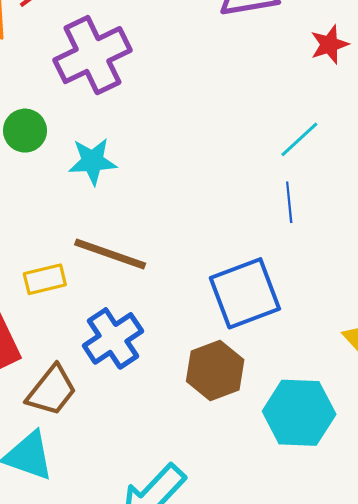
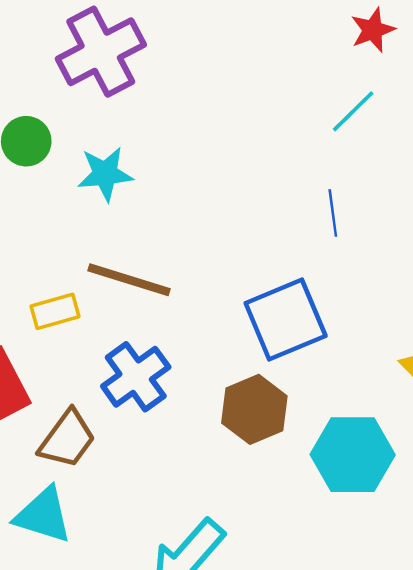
cyan line: (299, 139) -> (353, 111), moved

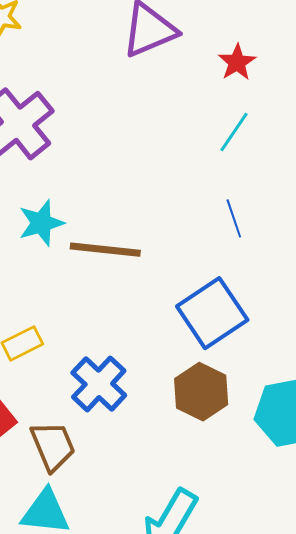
brown line: (129, 280) -> (105, 250), moved
brown trapezoid: (67, 439) -> (53, 446), turned -48

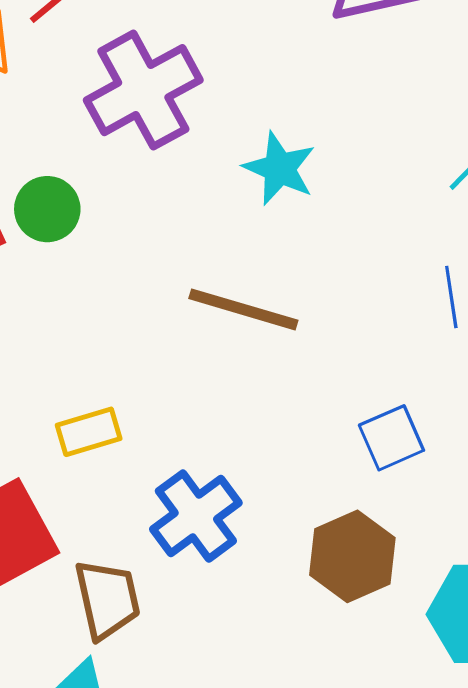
cyan star: (41, 223) -> (279, 168), moved, turned 30
blue square: (212, 313) -> (391, 438), size x0.6

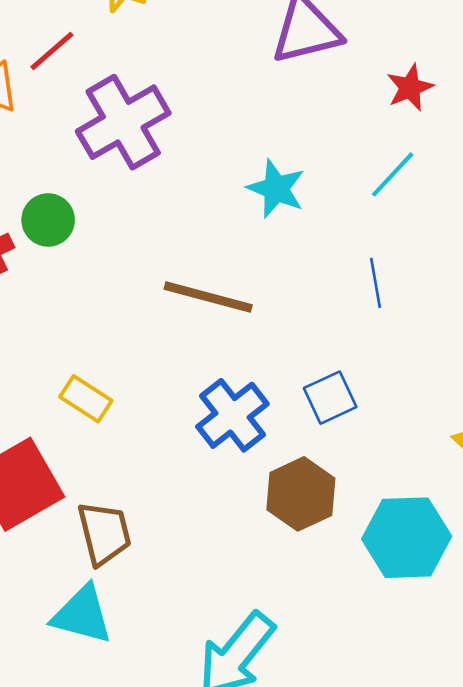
cyan star: (279, 168) -> (276, 189), moved
yellow rectangle: (89, 432) -> (86, 399), turned 51
blue cross: (196, 516) -> (232, 415), moved

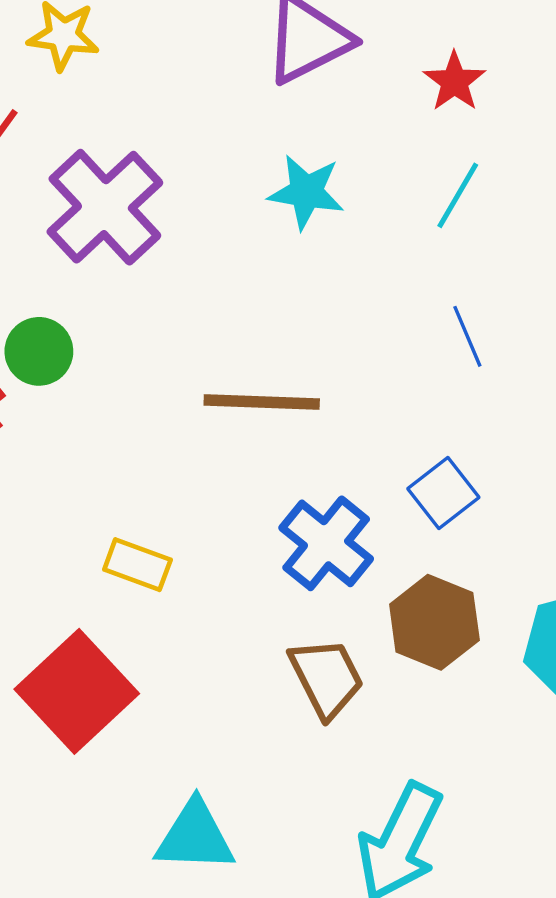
cyan star: (276, 189) -> (306, 192), moved
brown trapezoid: (104, 533) -> (326, 678), moved

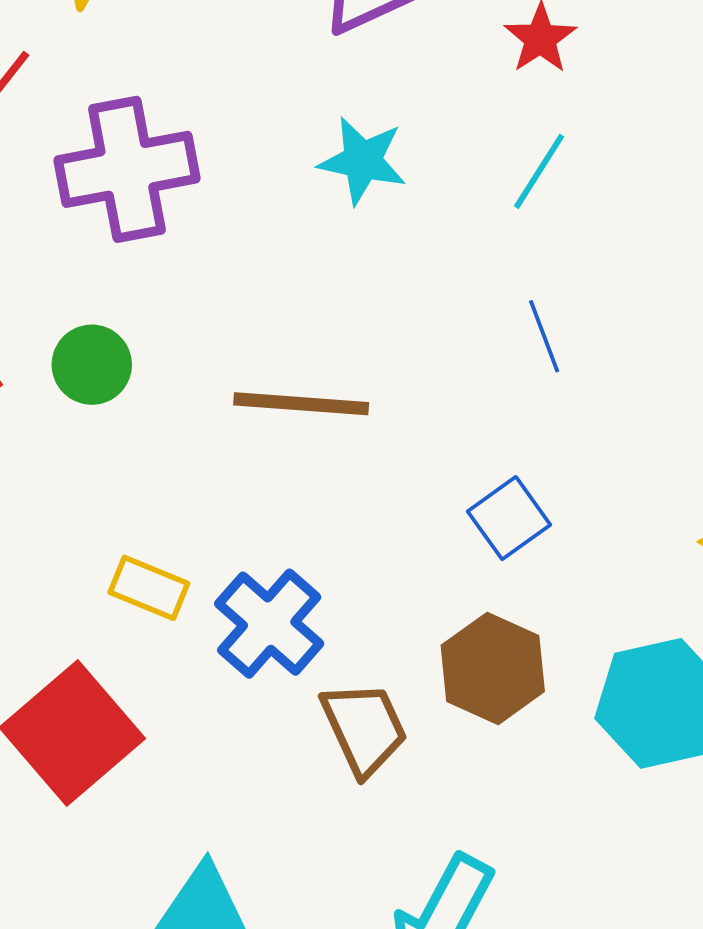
purple cross: (105, 207) -> (127, 169), turned 30
green circle: (39, 351) -> (92, 365), moved
blue cross: (326, 543) -> (269, 624), moved

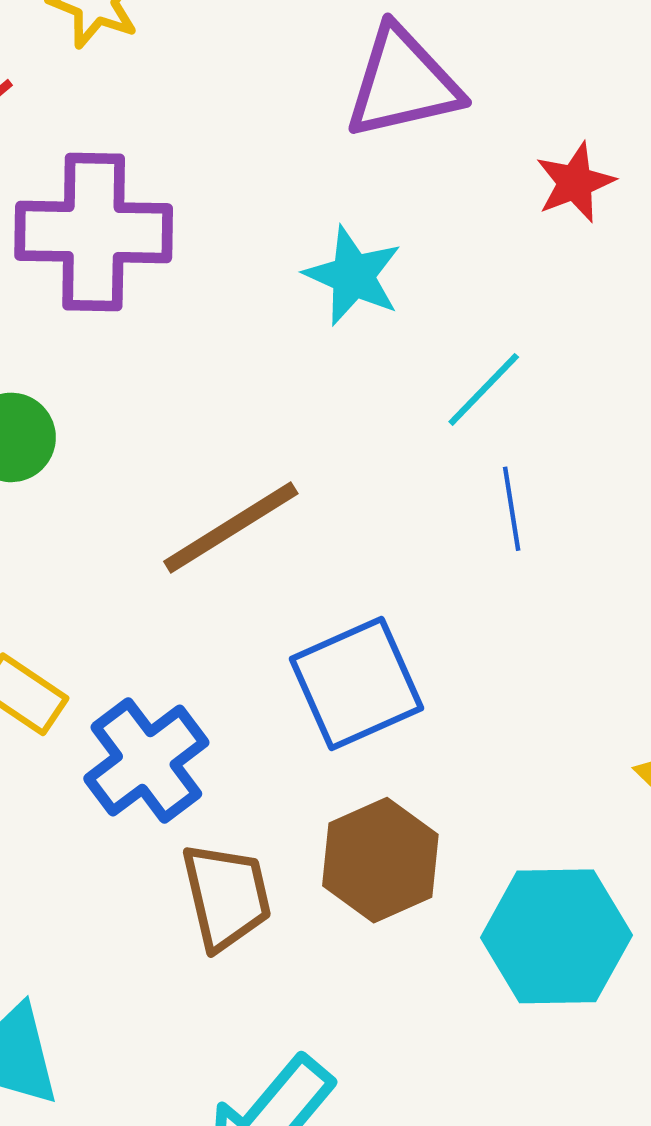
cyan line: (539, 171) -> (484, 389), moved
brown line: (301, 404) -> (231, 527), turned -48
blue square: (509, 518) -> (356, 683), moved, size x1.5

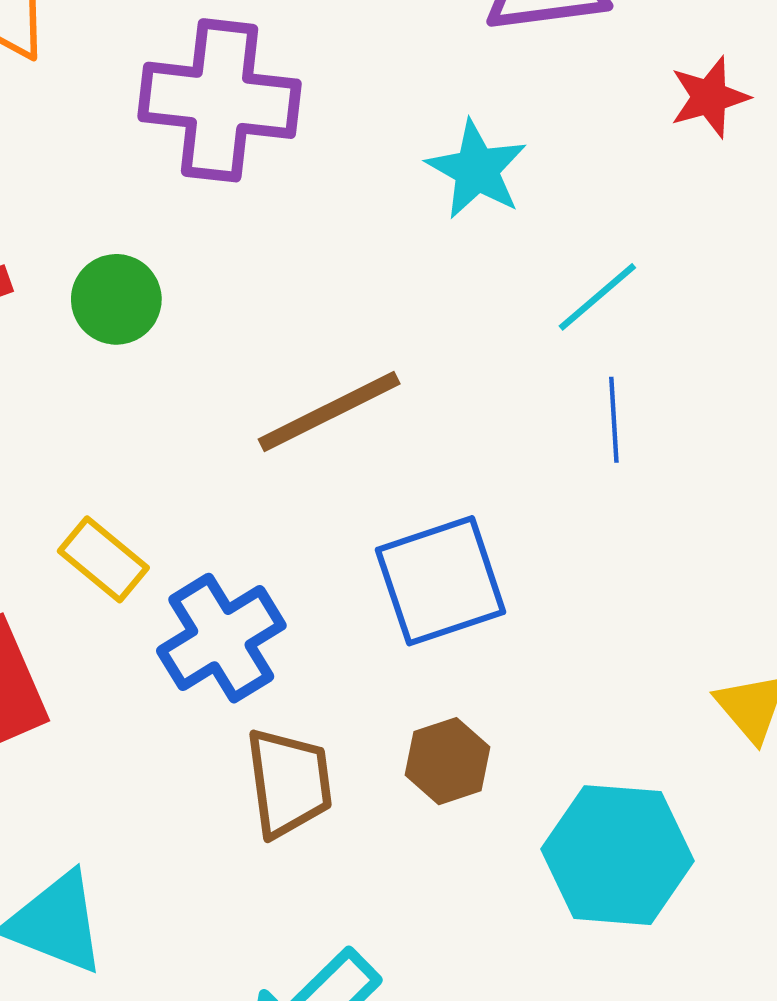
brown hexagon: (380, 860) -> (448, 761), size x0.7

